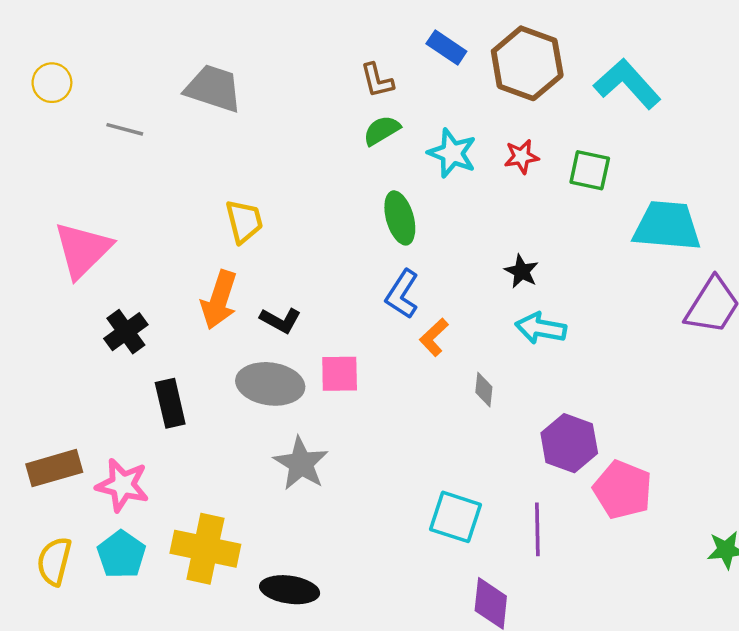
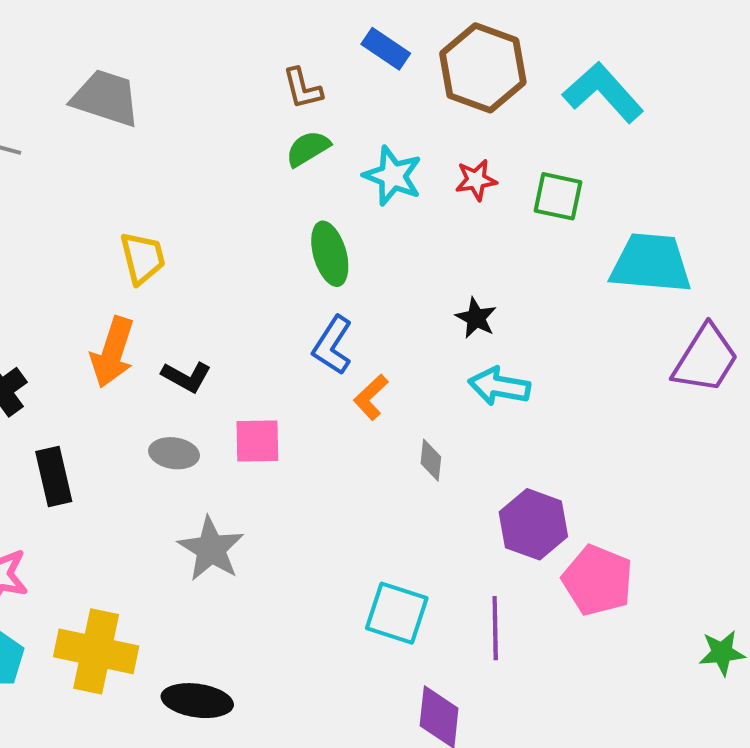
gray ellipse: (270, 384) -> (174, 453), size x0.6

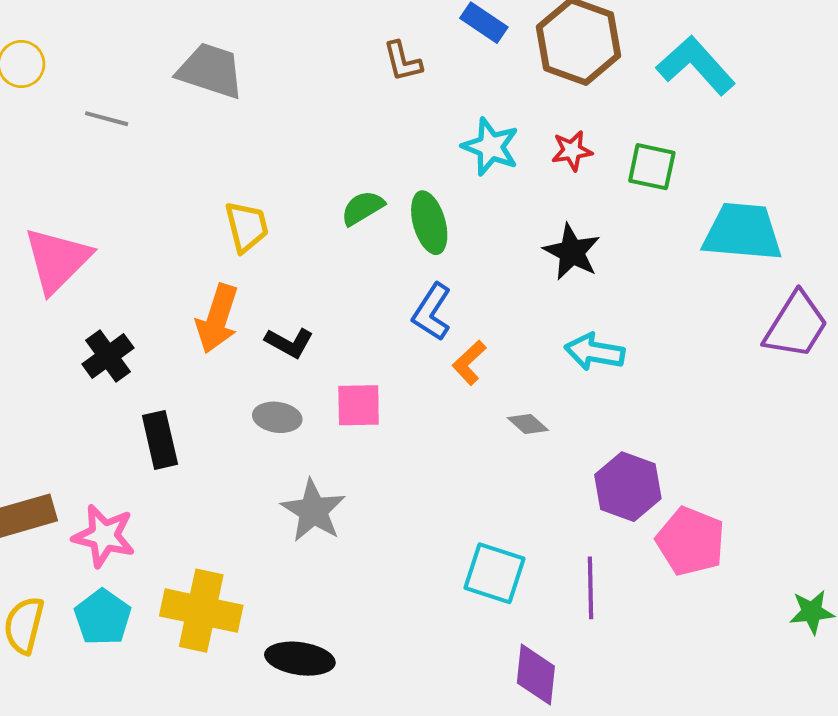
green semicircle: (308, 149) -> (363, 208), moved
black star: (476, 318) -> (572, 252), moved, size x1.4
gray diamond: (431, 460) -> (528, 424), turned -54

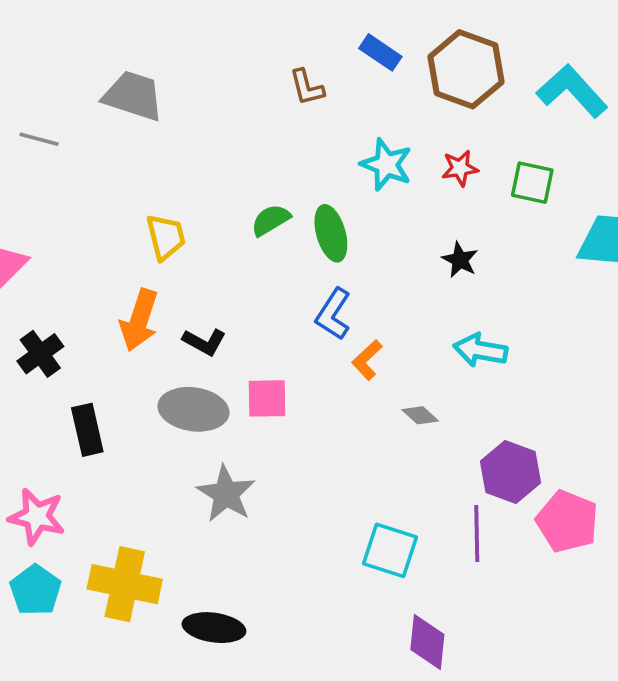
black star: (572, 252) -> (460, 260), size x0.7
gray ellipse: (277, 417) -> (193, 409), size x1.6
purple line: (591, 588) -> (477, 533), moved

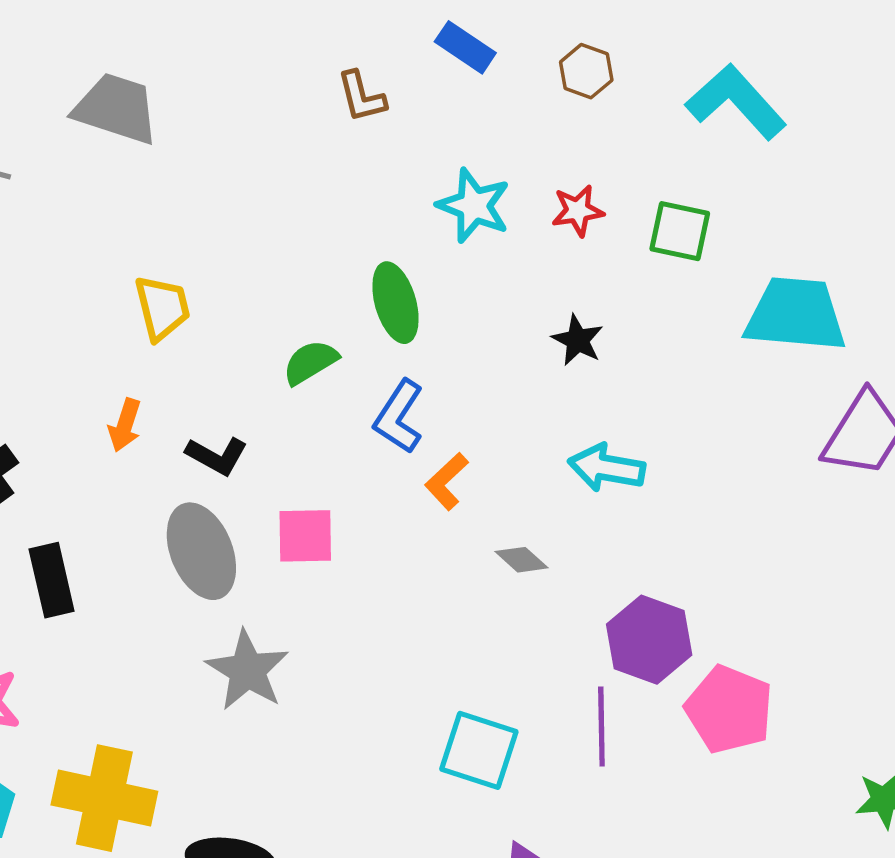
brown hexagon: (466, 69) -> (586, 71), size x0.5
green semicircle: (271, 220) -> (310, 362), moved
orange arrow: (139, 320) -> (125, 425), size x0.6
gray ellipse: (193, 409) -> (201, 551), turned 60

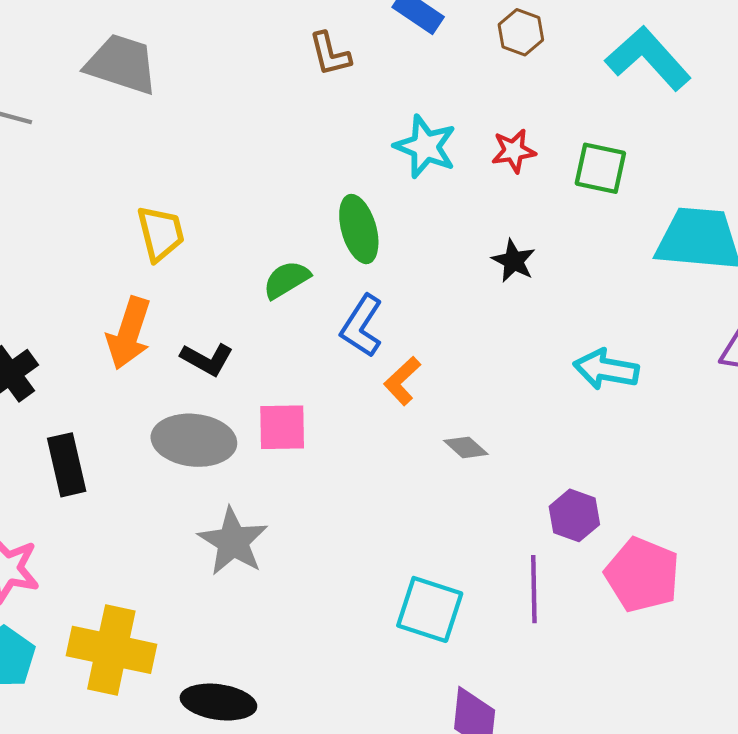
orange arrow: (125, 425) -> (129, 333), size x1.6
cyan arrow: (607, 468) -> (606, 369), moved
gray ellipse: (201, 551) -> (194, 440), turned -62
purple hexagon: (649, 640) -> (574, 515), size x0.7

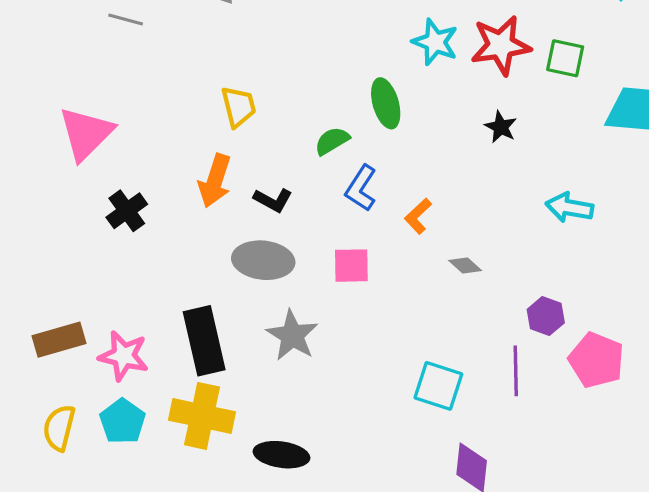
red star: (514, 151) -> (501, 45), size x1.8
blue L-shape: (362, 326) -> (361, 188), moved
pink square: (282, 427) -> (351, 266), moved
black rectangle: (67, 465) -> (204, 341), moved, size x1.5

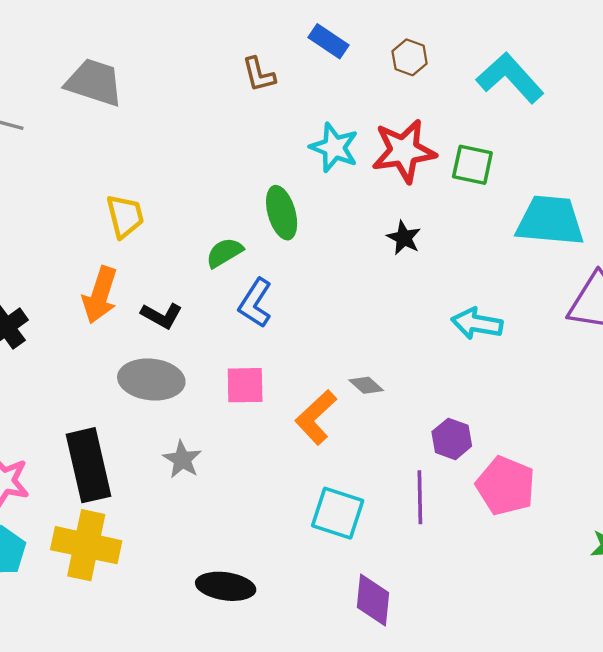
orange L-shape: (418, 216) -> (316, 417), moved, size x1.4
gray star: (292, 335) -> (182, 459), size x0.7
black ellipse: (281, 455) -> (226, 586), moved

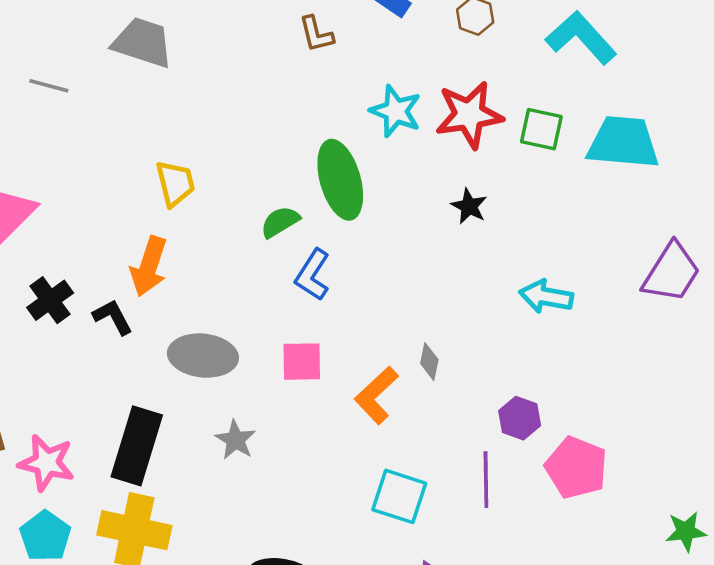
green ellipse: (282, 213) -> (340, 180), size x1.4
cyan trapezoid: (550, 221) -> (623, 142), moved
black L-shape: (162, 316) -> (113, 317), moved, turned -147
gray diamond: (366, 385) -> (429, 362), turned 60
black rectangle: (88, 465) -> (137, 446), turned 30

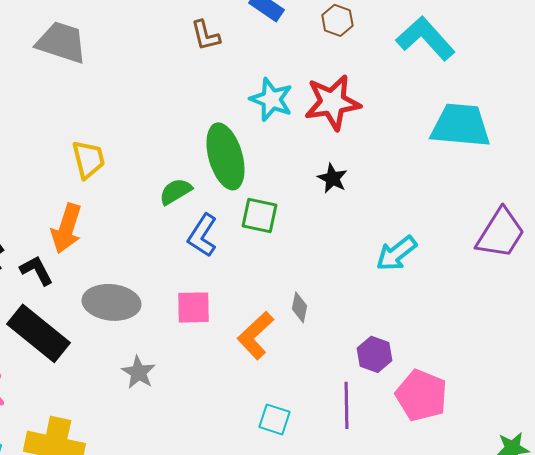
green square: (541, 129) -> (259, 215), moved
cyan arrow: (546, 297) -> (396, 253), turned -48
black rectangle: (137, 446) -> (38, 333), moved, turned -68
cyan square: (399, 496) -> (274, 419), size x0.7

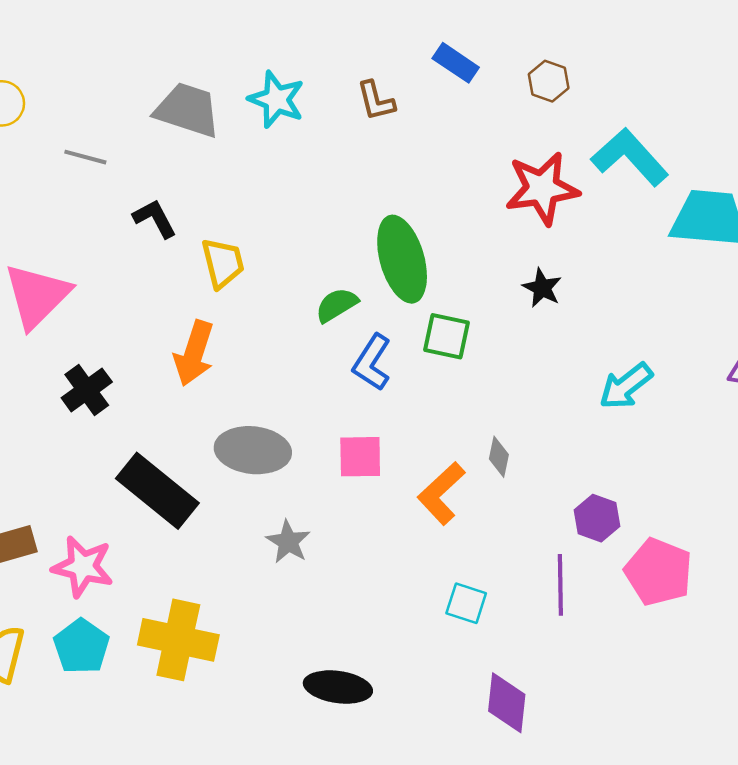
cyan L-shape: (425, 38) -> (630, 157), moved
cyan star: (271, 99) -> (276, 99), moved
black L-shape: (36, 270) -> (155, 219), moved

